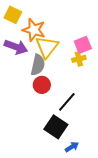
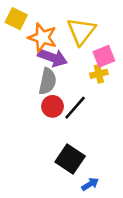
purple arrow: (16, 47) -> (53, 57), moved
yellow triangle: (47, 47) -> (81, 31), moved
black line: (67, 102) -> (75, 108), moved

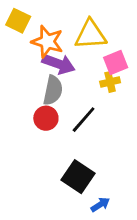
yellow triangle: (81, 31) -> (91, 35), turned 48
red circle: (53, 106) -> (46, 118), moved

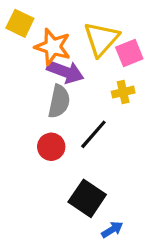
yellow triangle: (91, 35) -> (101, 39), turned -44
pink square: (116, 62) -> (129, 53), moved
red circle: (46, 118) -> (51, 147), moved

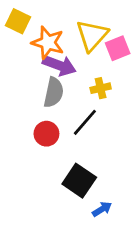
yellow cross: (123, 92) -> (101, 88), moved

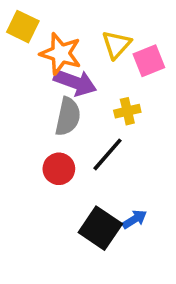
yellow triangle: (92, 35) -> (116, 45), size x0.7
blue arrow: (102, 209) -> (134, 219), moved

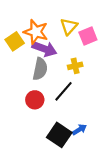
yellow square: (23, 27) -> (15, 41), moved, turned 30

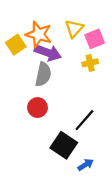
yellow cross: (75, 66) -> (90, 63), moved
black line: (64, 91) -> (84, 120), moved
blue arrow: (79, 130) -> (86, 165), moved

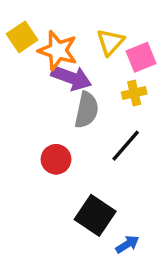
yellow square: (16, 45) -> (22, 37), moved
gray semicircle: (43, 74) -> (87, 110), moved
black line: (84, 120) -> (126, 146), moved

